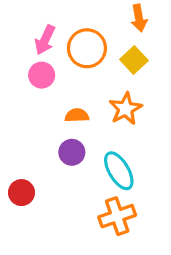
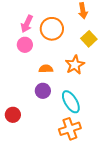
yellow square: (134, 60) -> (89, 39), moved

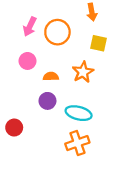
yellow square: (89, 39) -> (99, 43), turned -35
pink circle: (25, 45) -> (28, 61), moved
cyan ellipse: (71, 102) -> (79, 113), turned -45

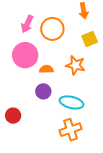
yellow square: (99, 43) -> (90, 39), turned -35
pink circle: (28, 61) -> (25, 55), size x1.6
orange star: (83, 72) -> (76, 65), turned -30

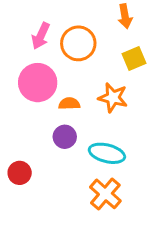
orange cross: (70, 130) -> (105, 194), turned -30

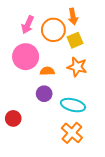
orange arrow: (125, 16) -> (73, 16), moved
yellow square: (134, 58) -> (75, 40), moved

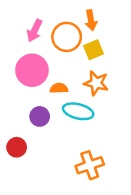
purple circle: (44, 94) -> (40, 116), moved
cyan ellipse: (73, 105) -> (78, 111), moved
orange cross: (72, 133) -> (90, 165), turned 30

